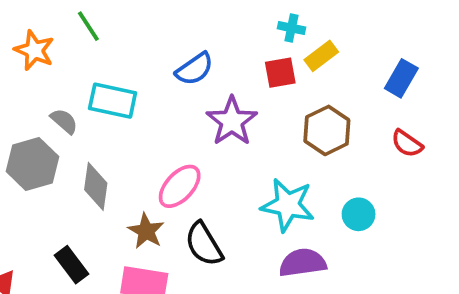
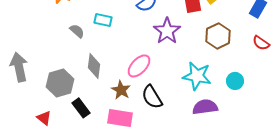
cyan rectangle: (113, 101) -> (103, 20), size x0.7
gray hexagon: (32, 164) -> (60, 83), moved

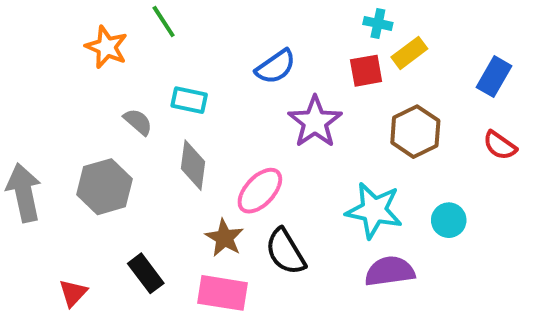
gray diamond: (94, 66) -> (193, 165), moved
gray hexagon: (60, 83) -> (105, 187), moved
red triangle: (44, 118) -> (73, 293), turned 35

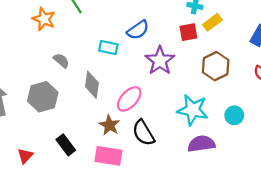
cyan rectangle: (189, 100) -> (108, 47), moved

